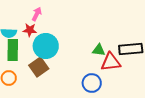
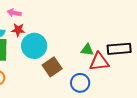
pink arrow: (37, 14) -> (14, 13), moved, turned -104
brown square: (39, 67) -> (52, 67), moved

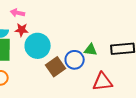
red triangle: (99, 62) -> (103, 82), moved
blue circle: (80, 83) -> (75, 60), moved

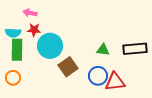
blue circle: (75, 60) -> (98, 76), moved

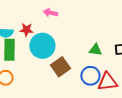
pink arrow: (30, 13) -> (50, 13), moved

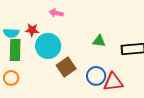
green triangle: (95, 50) -> (99, 41), moved

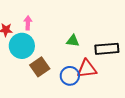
pink arrow: (56, 13) -> (28, 23), moved, turned 80
red triangle: (113, 82) -> (87, 69), moved

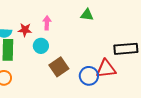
green triangle: (73, 41) -> (87, 15), moved
cyan circle: (22, 46) -> (41, 46), size x0.6

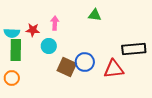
brown square: (59, 67) -> (67, 67), turned -30
blue circle: (89, 76) -> (85, 62), moved

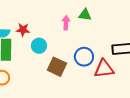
pink arrow: (55, 23) -> (66, 23), moved
blue circle: (85, 62) -> (84, 57), moved

